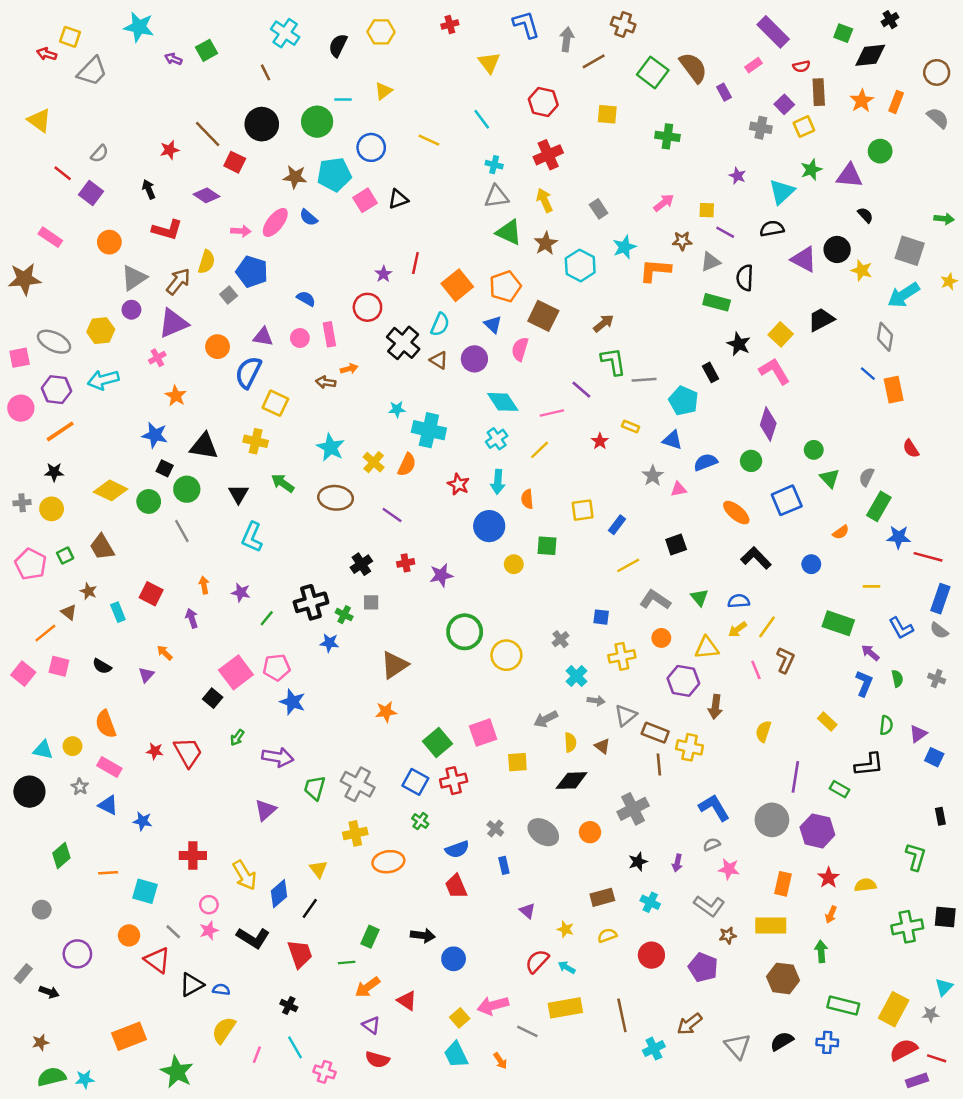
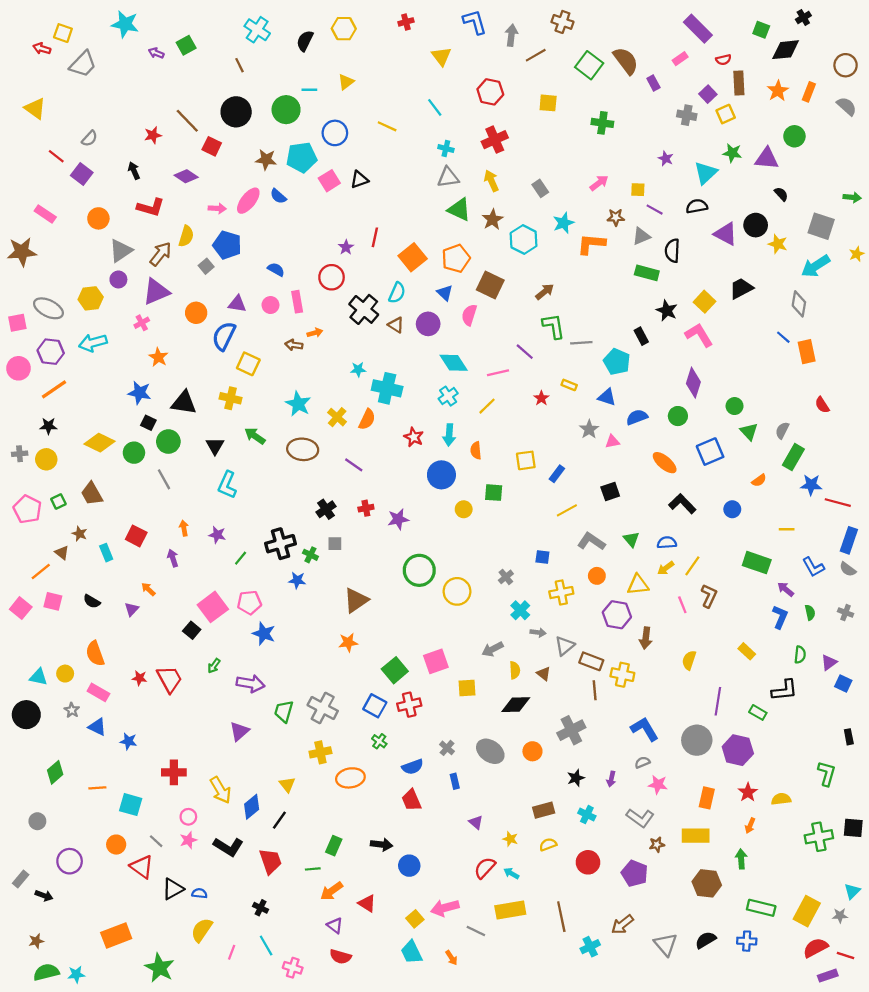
green star: (811, 170) -> (732, 153), turned 30

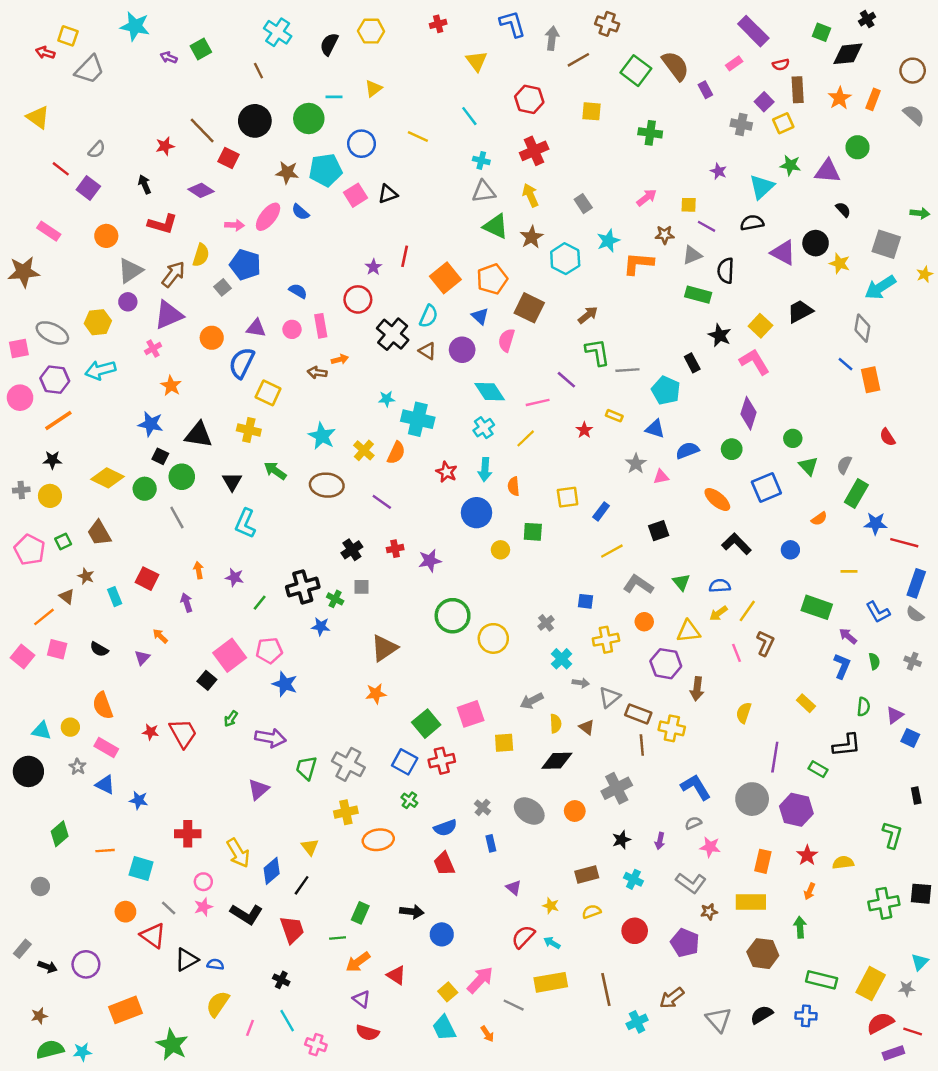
purple circle: (70, 861) -> (86, 964), moved
pink arrow: (445, 908) -> (480, 980), turned 148

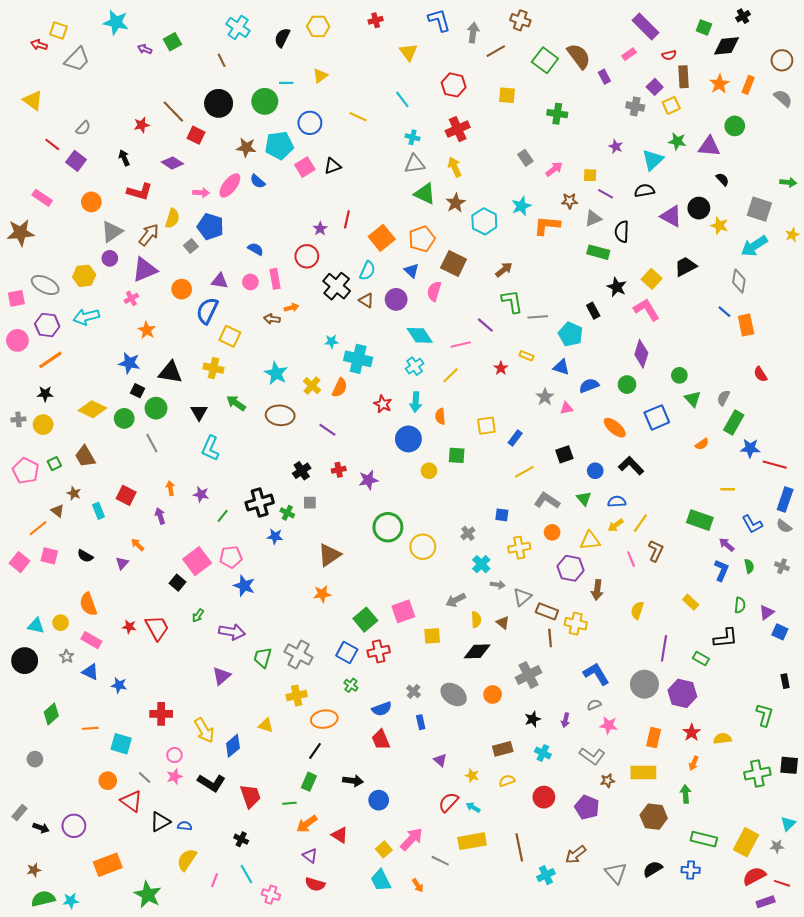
gray rectangle: (583, 204) -> (525, 158), moved
blue circle: (790, 550) -> (595, 471), moved
yellow triangle: (310, 847) -> (266, 725), turned -35
black line: (302, 885) -> (315, 751), moved

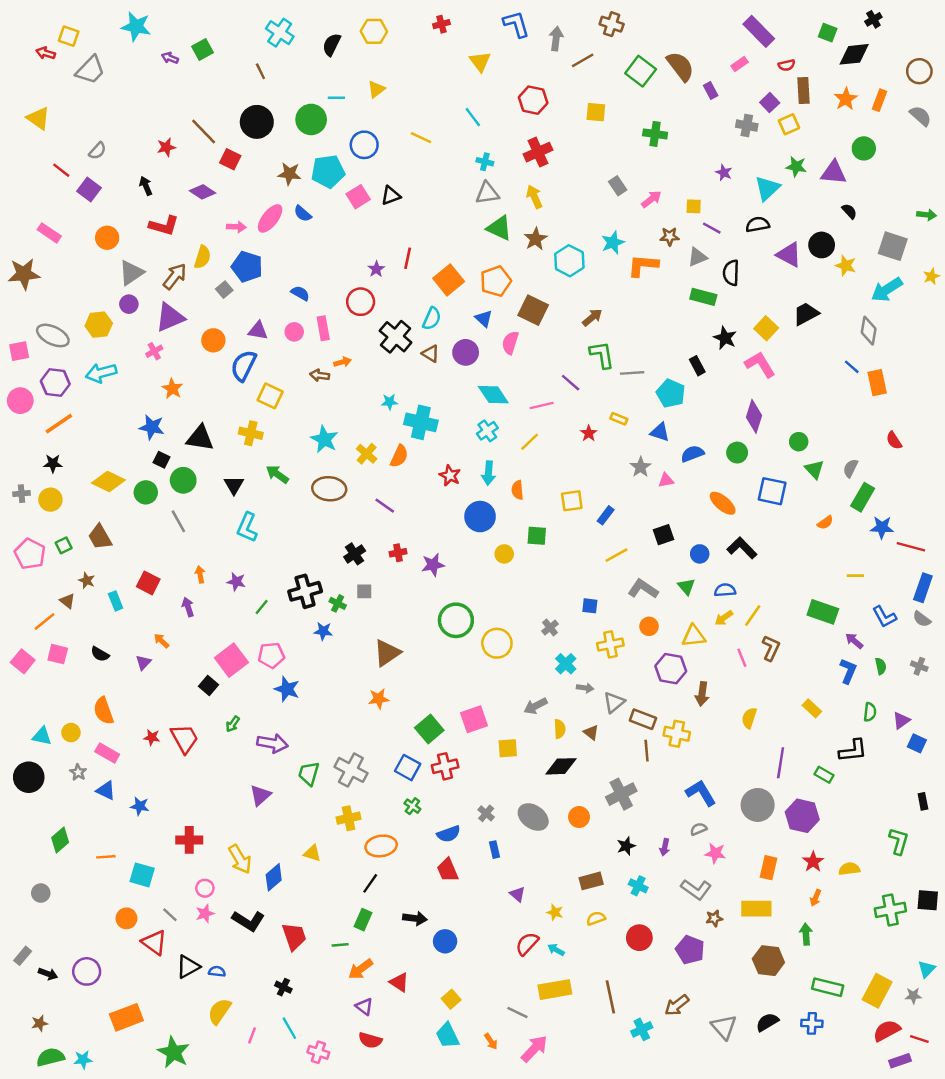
blue square: (657, 417) -> (772, 491), turned 35
pink arrow: (412, 839) -> (534, 1049), moved

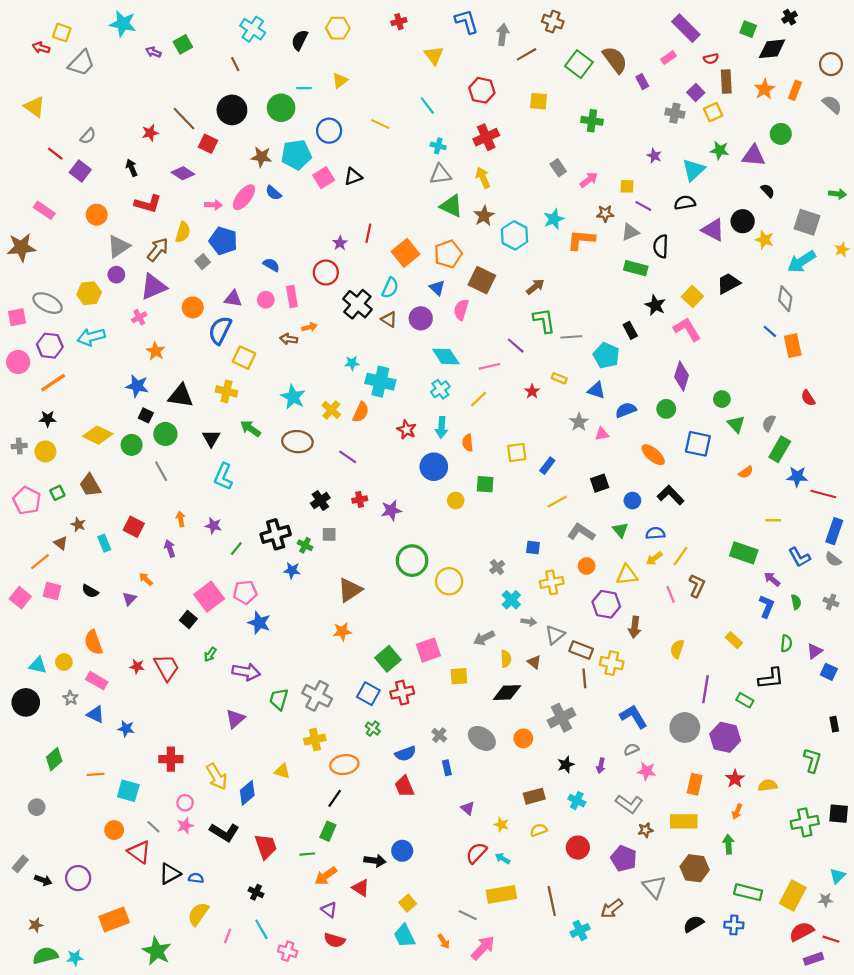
black arrow: (415, 918) -> (375, 861), moved
gray triangle: (724, 1027) -> (654, 887), moved

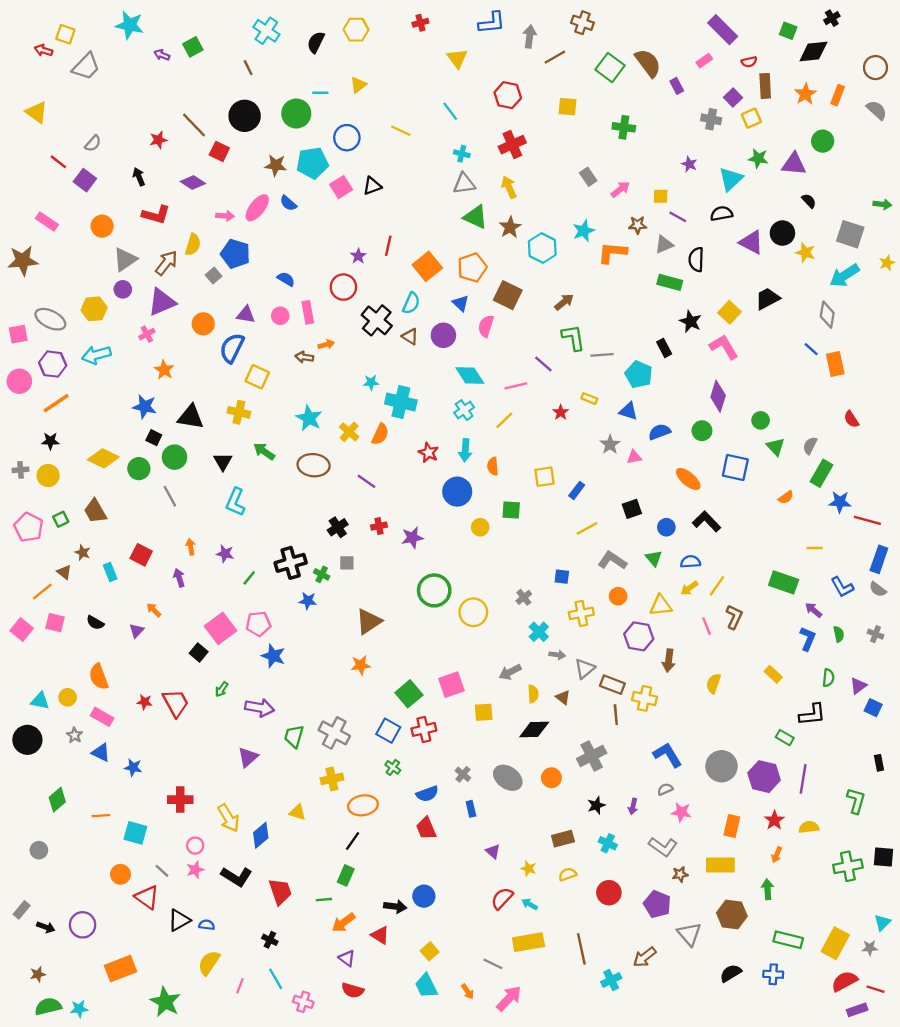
blue L-shape: (467, 22) -> (492, 23), turned 100
purple line: (706, 689) -> (803, 779), moved

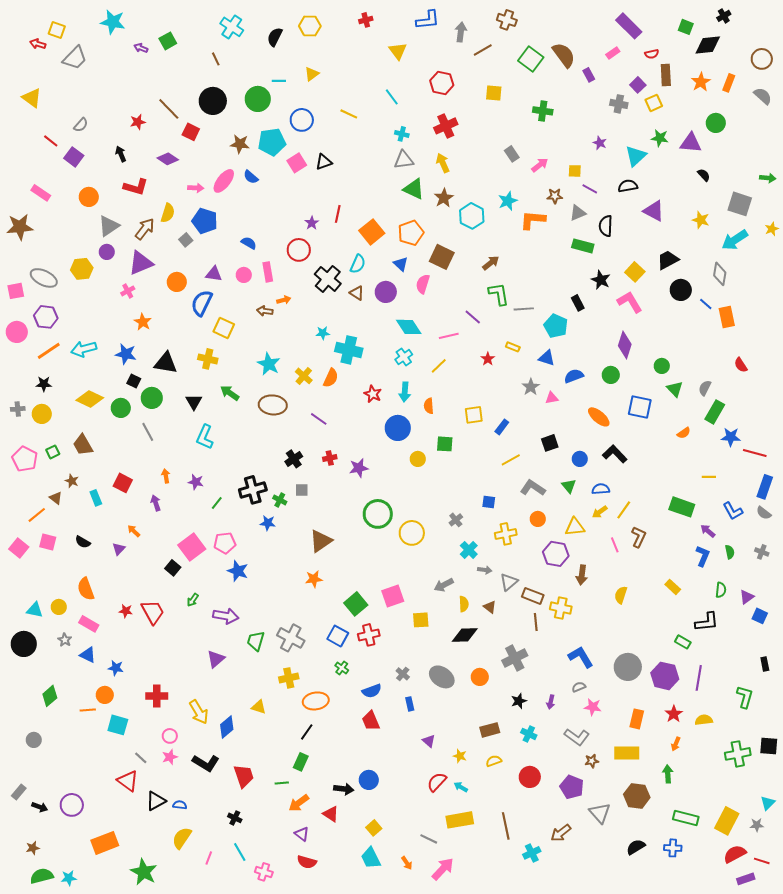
black circle: (782, 233) -> (681, 290), moved
cyan arrow: (96, 355) -> (84, 349), moved
orange circle: (120, 874) -> (105, 695), moved

